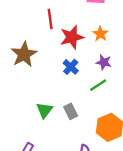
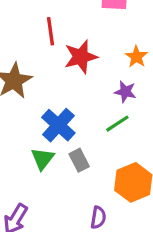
orange star: (100, 34) -> (136, 57), moved
blue cross: (71, 67) -> (58, 125), moved, size x1.5

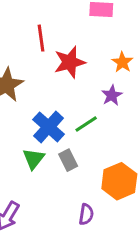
purple star: (125, 92) -> (112, 95), turned 30
green line: (117, 124) -> (86, 124), moved

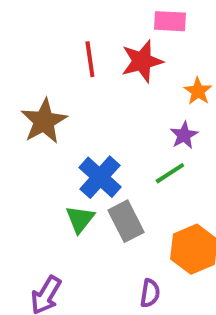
red star: (70, 62) -> (142, 61), moved
green line: (86, 124) -> (170, 173), moved
gray rectangle: (68, 160) -> (126, 221), size x1.4

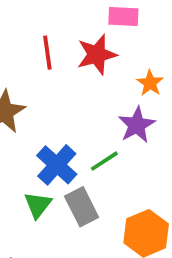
purple star: (184, 135) -> (137, 125), size x1.4
green line: (170, 173) -> (104, 161), moved

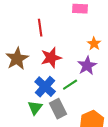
red star: (97, 55) -> (51, 58), moved

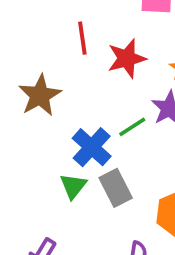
red star: (51, 58) -> (127, 58), moved
green line: (70, 85) -> (132, 127), moved

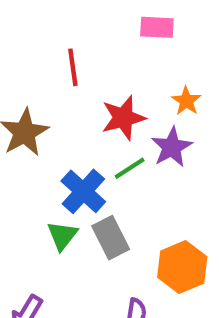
red star: (127, 58) -> (123, 118), moved

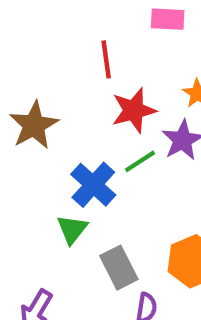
red line: (73, 67) -> (106, 59), moved
gray rectangle: (111, 238) -> (119, 268), moved

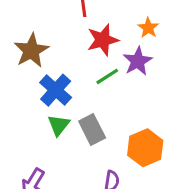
blue cross: (93, 185) -> (56, 90), moved
gray rectangle: (119, 268) -> (92, 130), moved

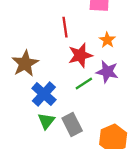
orange star: (148, 28) -> (107, 40), moved
purple star: (138, 61) -> (107, 72), turned -30

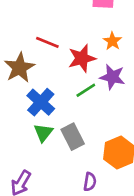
red line: (65, 27) -> (47, 42), moved, turned -60

